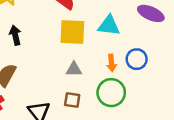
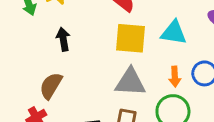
gray triangle: (74, 69) -> (130, 82), size x1.6

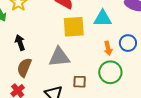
black arrow: (63, 39) -> (20, 43), moved
gray triangle: (130, 82) -> (59, 57), moved

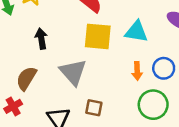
black arrow: (20, 43) -> (41, 39), moved
gray triangle: (59, 57) -> (73, 72), turned 45
green circle: (110, 72) -> (153, 105), moved

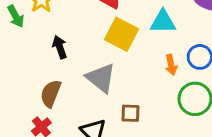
yellow square: (98, 36) -> (121, 34), turned 32

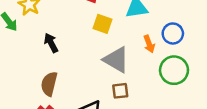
yellow square: (121, 34) -> (102, 24), size x0.7
gray triangle: (101, 78) -> (116, 60), moved

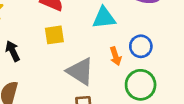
yellow square: (102, 24) -> (54, 35), moved, turned -30

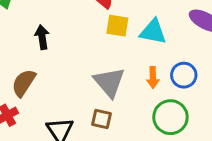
yellow square: (54, 35) -> (117, 26), moved

